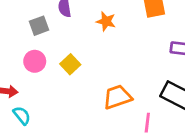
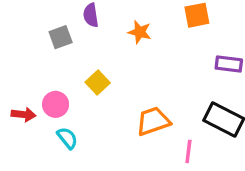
pink circle: (35, 61) -> (56, 104), moved
cyan semicircle: (22, 115) -> (67, 138), moved

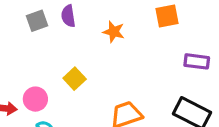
gray square: (61, 37) -> (37, 21), moved

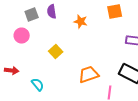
pink circle: (35, 99) -> (22, 36), moved

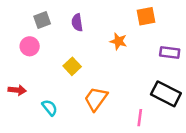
purple semicircle: (52, 12) -> (77, 23), moved
orange star: (81, 22) -> (118, 41), moved
orange trapezoid: (89, 74) -> (96, 99), moved, turned -35

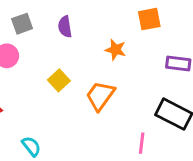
orange trapezoid: (96, 99) -> (100, 96), moved
cyan semicircle: (50, 108) -> (31, 146), moved

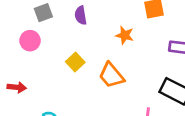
orange trapezoid: (100, 96) -> (111, 75), turned -76

